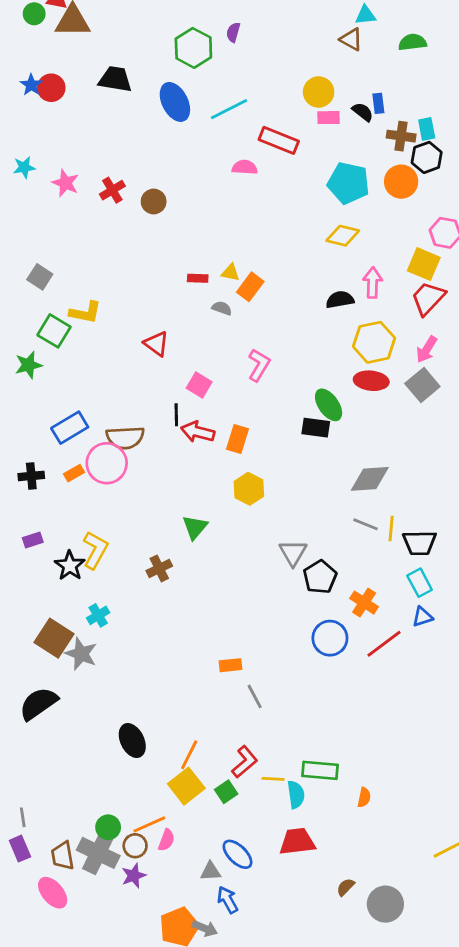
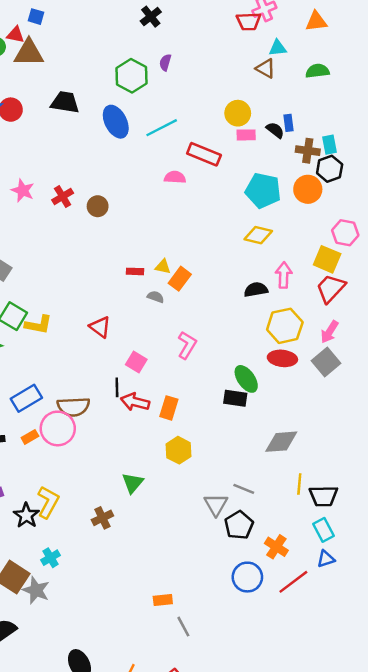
yellow L-shape: (85, 312) -> (38, 325), moved
gray line: (366, 524) -> (244, 489), moved

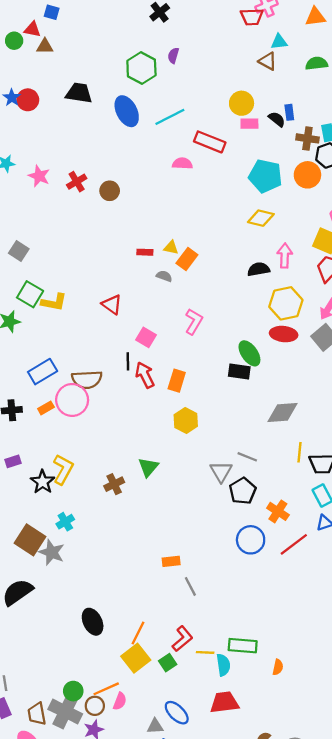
brown triangle: (29, 53) -> (45, 46), size x0.6
red arrow: (135, 402) -> (145, 375), turned 50
green triangle: (133, 483) -> (148, 467), moved

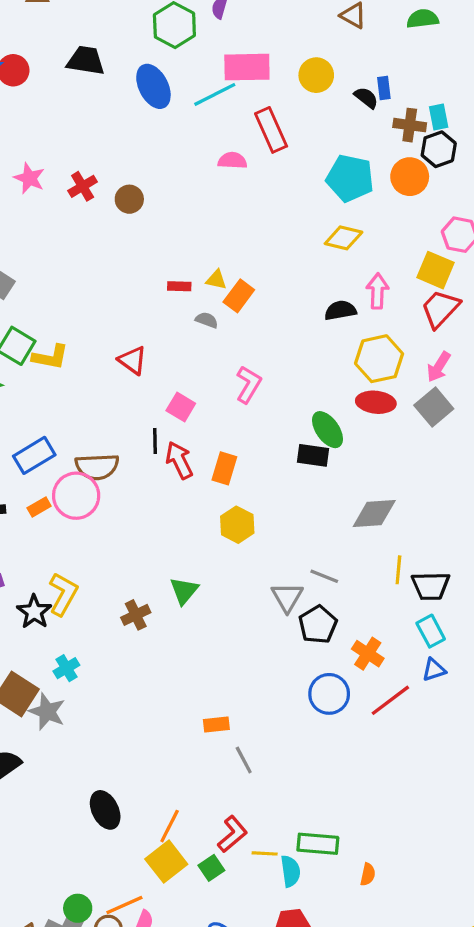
pink rectangle: (249, 124) -> (247, 67), moved, size x1.8
red rectangle: (210, 142) -> (271, 130), turned 44

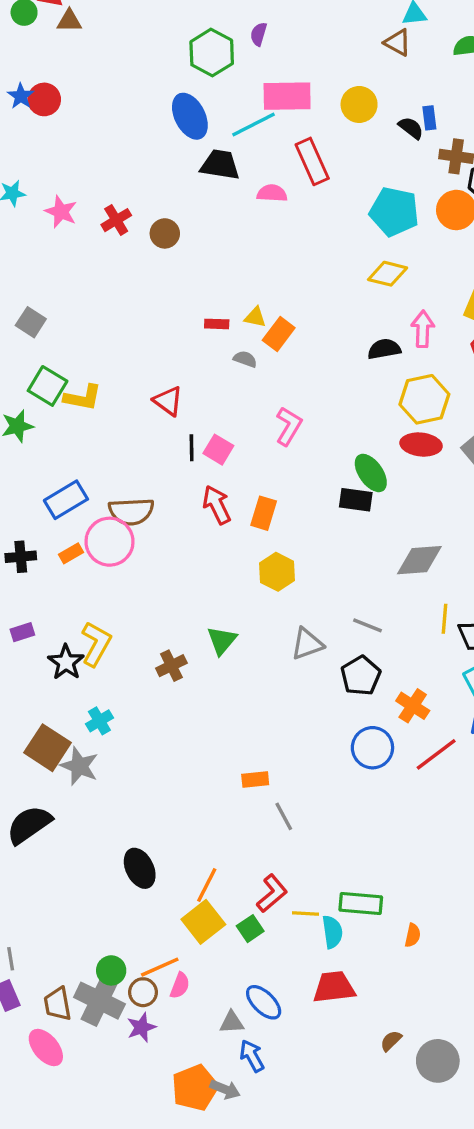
black trapezoid: (86, 61) -> (220, 165), moved
black line: (155, 441) -> (192, 448), moved
gray triangle: (287, 597) -> (307, 644), moved, turned 40

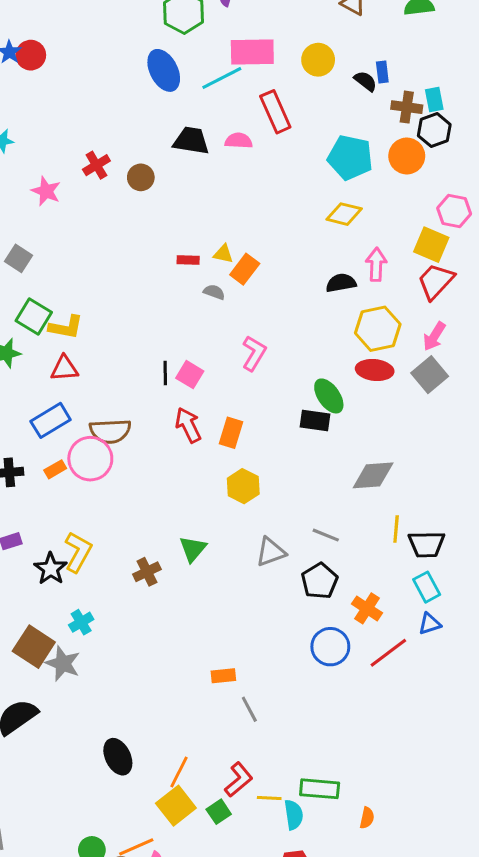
black trapezoid: (220, 165) -> (191, 141), moved
pink star: (61, 212) -> (46, 191), moved
red triangle: (168, 401) -> (64, 368), moved, turned -40

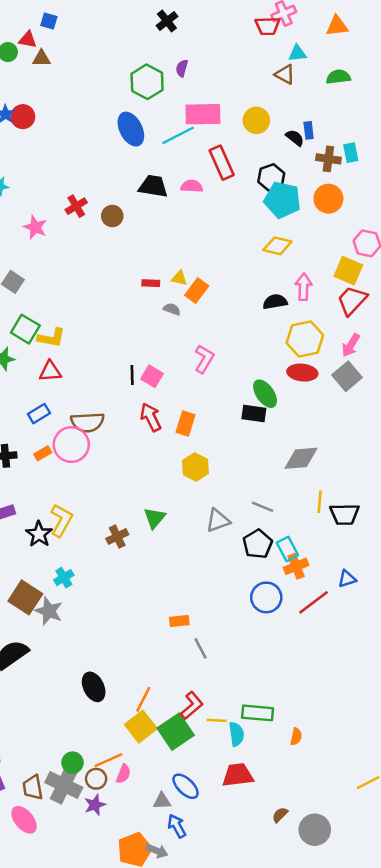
black hexagon: (434, 130) -> (271, 178), moved
blue rectangle: (51, 420) -> (39, 414), size x0.7
cyan rectangle: (427, 587) -> (287, 549), moved
orange cross: (367, 608) -> (296, 566), turned 35
green square: (219, 812) -> (176, 732), size x1.8

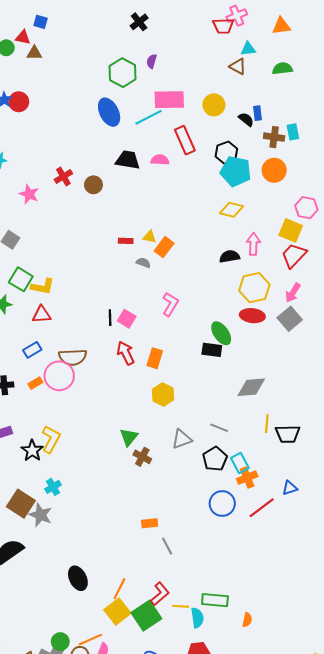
brown cross: (117, 537) -> (142, 457), moved, turned -36

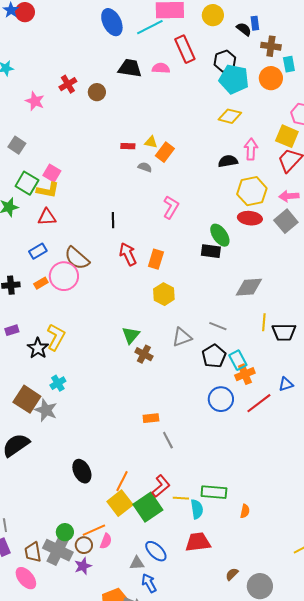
cyan rectangle: (293, 132) -> (289, 64), moved
pink arrow: (293, 293) -> (289, 196), turned 54
pink square: (127, 319) -> (52, 173), moved
brown semicircle: (73, 357) -> (77, 258), turned 44

